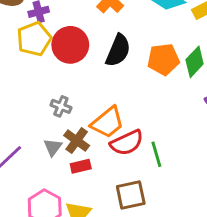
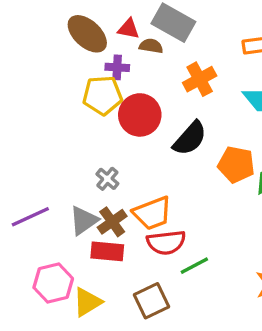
gray triangle: (53, 147) -> (84, 220), size x1.4
green line: (156, 154) -> (194, 266), turned 60
red rectangle: (81, 166) -> (107, 251), size x1.4
brown square: (131, 195) -> (152, 301), turned -32

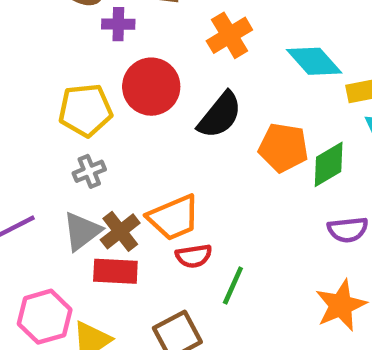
yellow pentagon: (102, 95) -> (85, 110), moved
gray cross: (107, 179) -> (89, 171), moved, turned 30
red semicircle: (166, 242) -> (194, 256), size x0.7
green line: (194, 266) -> (233, 285), turned -36

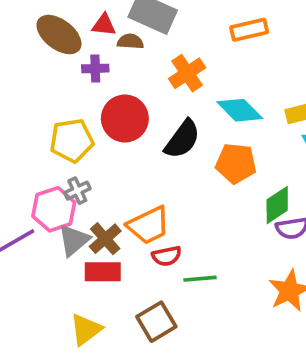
cyan diamond: (314, 61) -> (240, 110), moved
green diamond: (329, 164) -> (277, 205), moved
green line: (233, 285) -> (200, 279), turned 64
pink hexagon: (45, 317) -> (54, 209), moved

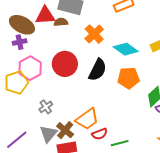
red triangle: (104, 25) -> (45, 16), size x1.5
purple cross: (95, 68) -> (20, 42), moved
yellow pentagon: (72, 140) -> (16, 83), moved
pink hexagon: (54, 209) -> (30, 68), moved

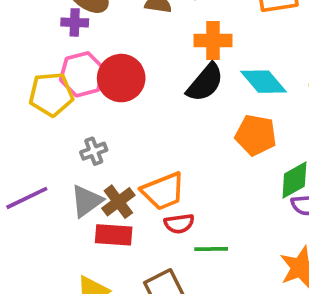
orange cross: (94, 34) -> (213, 41), turned 30
red circle: (65, 64) -> (121, 78), moved
black semicircle: (98, 70) -> (205, 83), moved

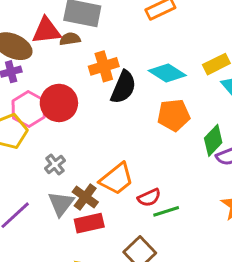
orange cross: (213, 41) -> (104, 66), moved
red semicircle: (179, 224) -> (149, 198), moved

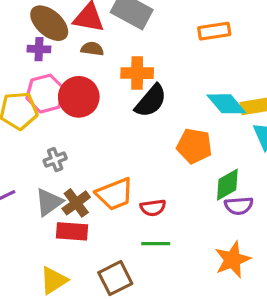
brown semicircle: (70, 39) -> (92, 49), moved
cyan diamond: (167, 73) -> (226, 104), moved
red semicircle: (149, 198) -> (153, 208), moved

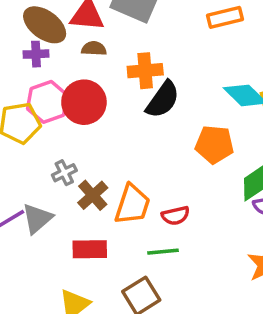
orange trapezoid: (115, 194) -> (132, 204), turned -45
gray triangle: (49, 202) -> (37, 218), moved
brown cross: (76, 203) -> (93, 195), moved
green line: (156, 244) -> (163, 252), moved

